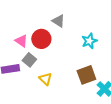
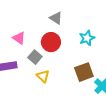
red circle: (41, 39) -> (51, 42), moved
gray square: (29, 60) -> (35, 57), moved

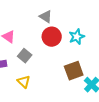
red circle: (51, 42) -> (52, 37), moved
yellow triangle: (43, 76) -> (24, 82), moved

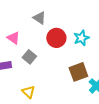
gray triangle: (46, 17) -> (39, 18), moved
yellow triangle: (24, 82) -> (28, 92), moved

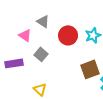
gray triangle: (39, 18) -> (43, 21), moved

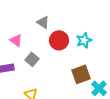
gray triangle: (43, 21) -> (43, 22), moved

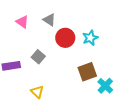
pink triangle: (16, 40) -> (22, 22), moved

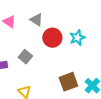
brown square: (87, 72) -> (68, 82), moved

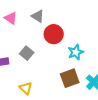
cyan star: (77, 38) -> (76, 52), moved

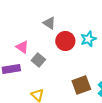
pink triangle: (11, 18) -> (22, 47), moved
cyan star: (76, 52) -> (88, 39), moved

